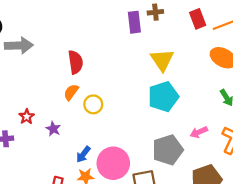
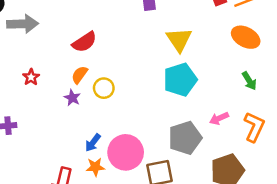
red semicircle: (76, 62) -> (84, 42), turned 65
red star: (27, 117) -> (31, 77), moved
purple star: (53, 129) -> (72, 98), moved

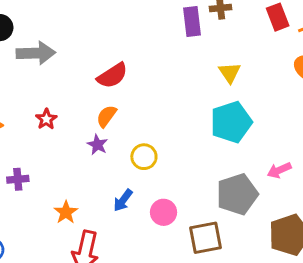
yellow triangle: (179, 40) -> (230, 73), size x0.7
yellow circle: (104, 88) -> (144, 157), moved
pink circle: (126, 152) -> (164, 212), size x0.6
orange star: (95, 167) -> (66, 212), moved, turned -30

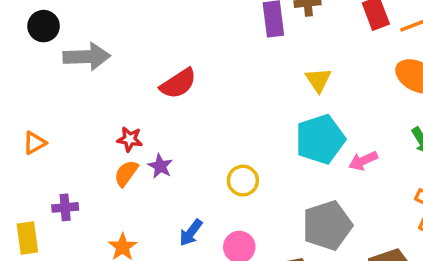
orange semicircle: (106, 116) -> (126, 173), moved
red star: (46, 119) -> (130, 139), moved, turned -30
yellow circle: (144, 157) -> (243, 181), moved
pink arrow: (279, 170) -> (363, 161), moved

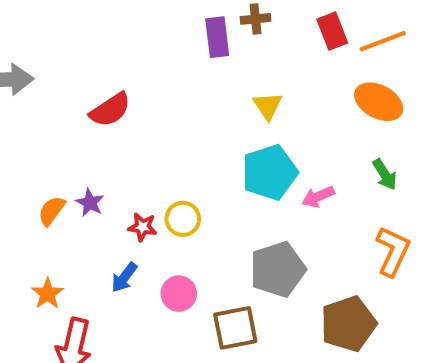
red star: (130, 139) -> (142, 227), moved

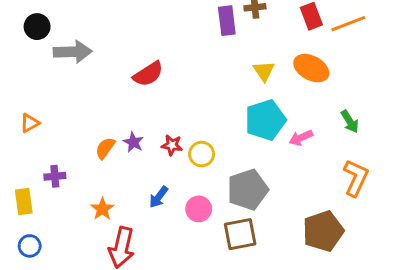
orange ellipse: (379, 102) -> (311, 68), moved
red star: (142, 227) -> (172, 145), moved
gray pentagon: (278, 269) -> (248, 190), moved

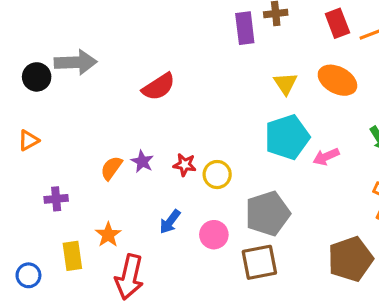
black circle: (37, 27) -> (37, 77), moved
yellow rectangle: (24, 201) -> (72, 256), moved

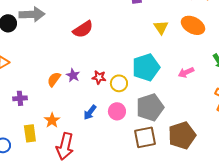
cyan pentagon: (287, 137) -> (146, 67), moved
pink circle: (214, 235) -> (117, 111), moved
brown pentagon: (350, 259) -> (182, 135), moved

